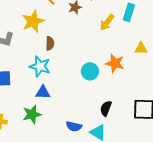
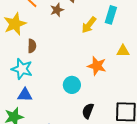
cyan circle: (90, 71) -> (72, 85), moved

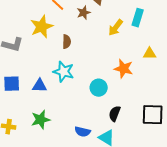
brown semicircle: (32, 46) -> (67, 42), moved
cyan star: (22, 69) -> (64, 72), moved
blue triangle: (25, 95) -> (40, 86), moved

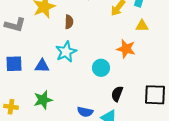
yellow triangle: (150, 54) -> (142, 26), moved
cyan star: (64, 72) -> (66, 52), turned 30

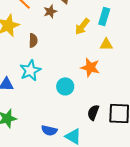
black semicircle: (117, 94) -> (93, 112), moved

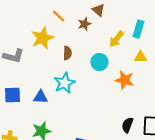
cyan circle: (65, 86) -> (99, 62), moved

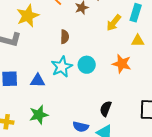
yellow star: (42, 38) -> (28, 16), moved
cyan circle: (99, 62) -> (87, 65), moved
black semicircle: (127, 125) -> (106, 109), moved

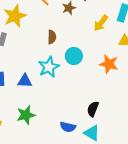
cyan circle: (87, 65) -> (74, 56), moved

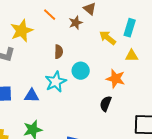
yellow arrow: (101, 23) -> (108, 38), turned 90
black semicircle: (93, 109) -> (106, 104), moved

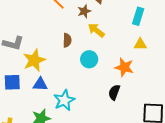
yellow star: (22, 31) -> (34, 60), moved
yellow arrow: (108, 38) -> (96, 30), moved
cyan star: (56, 82) -> (64, 100), moved

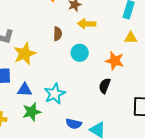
yellow arrow: (96, 30) -> (87, 24), turned -36
blue triangle: (40, 84) -> (25, 90), moved

